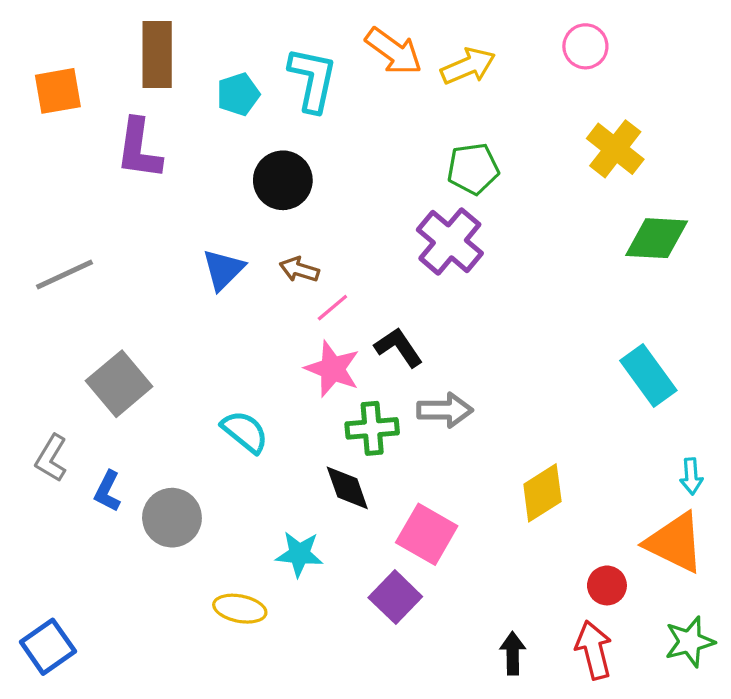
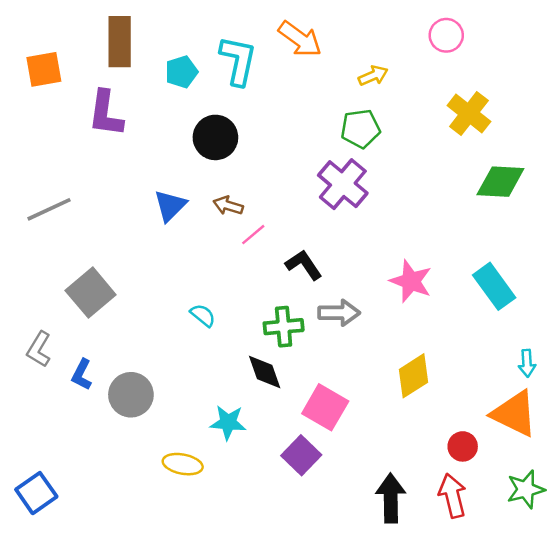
yellow arrow: (468, 66) -> (373, 76), moved, size x0.7
pink star: (332, 369) -> (411, 281), moved
cyan semicircle: (245, 432) -> (203, 315), moved, size x0.7
black arrow: (513, 653) -> (391, 498), size x1.5

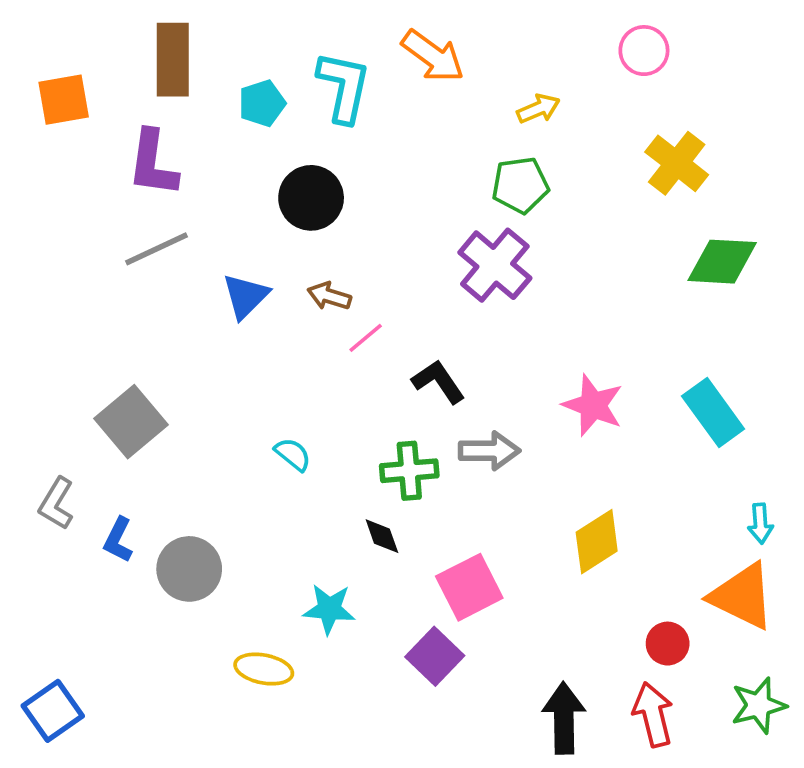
gray line: (49, 209) -> (156, 249), moved
black diamond: (265, 372) -> (382, 536), size x0.7
pink square: (325, 407) -> (469, 587), turned 33

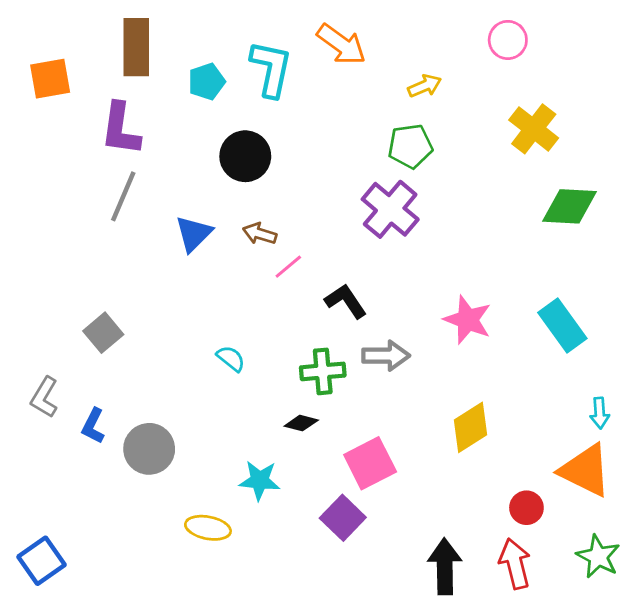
gray line: (156, 249) -> (123, 196), turned -42
gray square: (131, 422) -> (103, 333), size x0.7
black diamond: (382, 536) -> (301, 423), turned -56
green star: (759, 705) -> (598, 556), turned -30

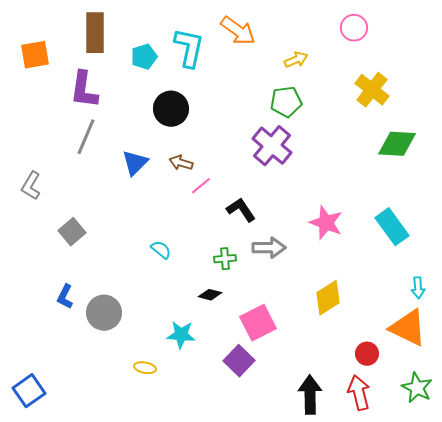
green cross: (323, 371) -> (225, 259), size x0.7
gray L-shape: (44, 397) -> (31, 186), moved
yellow ellipse: (208, 528) -> (145, 368), size x0.7

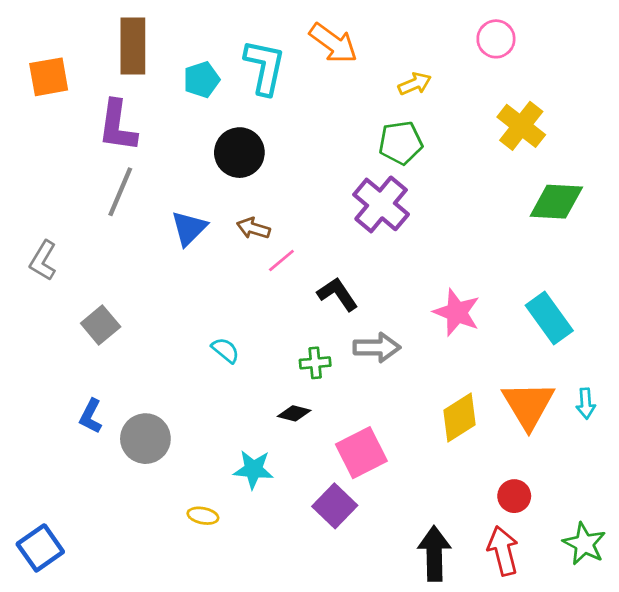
orange triangle: (408, 328) -> (528, 405), moved, turned 33

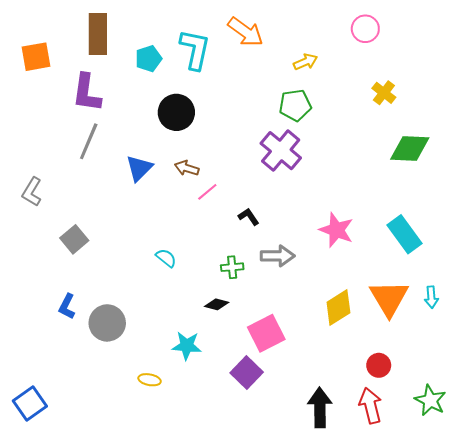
yellow cross: (521, 126) -> (384, 93), size x0.7
black L-shape: (338, 294) -> (249, 217), size x0.7

